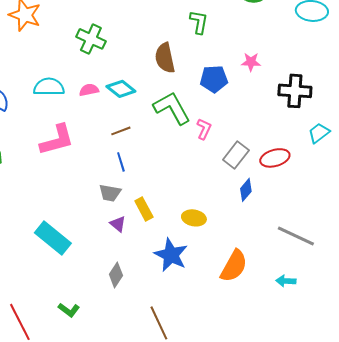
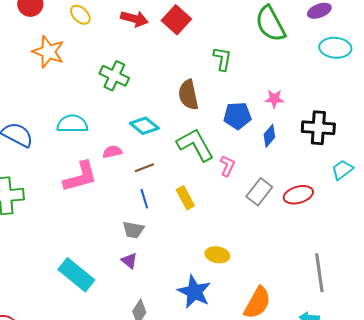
pink semicircle: (89, 90) -> (112, 152), moved
blue diamond: (246, 190) -> (269, 136), moved
yellow rectangle: (144, 209) -> (185, 198), moved
purple triangle: (118, 224) -> (129, 261), moved
gray line: (296, 236) -> (319, 273), turned 57

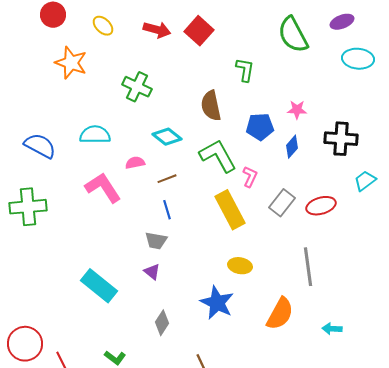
pink L-shape: (80, 177) -> (103, 188), turned -108
yellow rectangle: (185, 198) -> (230, 210), moved, size x1.6
gray line: (319, 273) -> (308, 267), moved

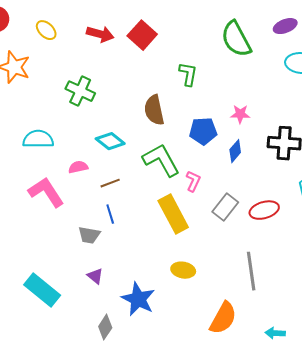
gray trapezoid: (156, 241) -> (89, 235), moved
blue star: (217, 303) -> (138, 299), moved

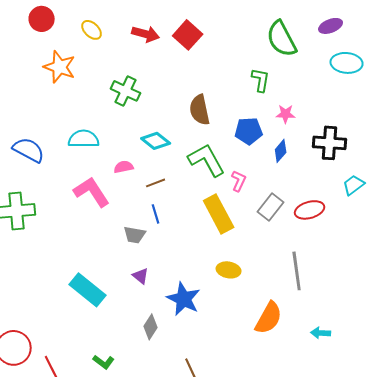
green L-shape: (188, 74) -> (261, 80), moved

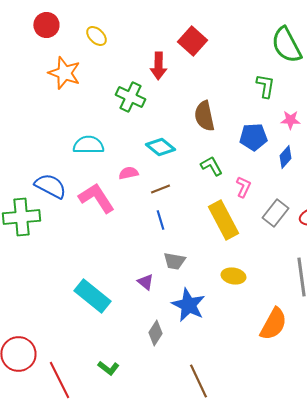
red arrow: (146, 34) -> (158, 66), moved, turned 76
blue semicircle: (29, 150) -> (50, 186), moved
green L-shape: (207, 160) -> (211, 166), size x0.6
gray trapezoid: (135, 235) -> (174, 261), moved

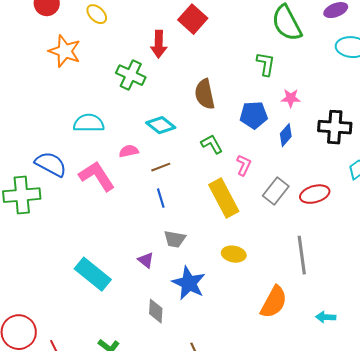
gray diamond: (155, 333) -> (156, 311), turned -30

